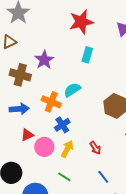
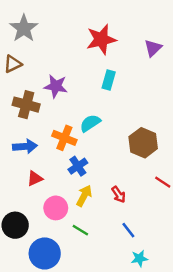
purple star: (44, 60) -> (56, 86), turned -30
pink circle: (44, 147) -> (56, 208), moved

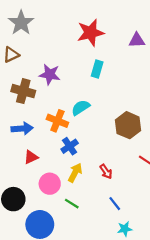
purple triangle: (153, 48) -> (137, 40), turned 42

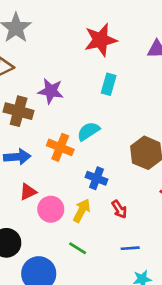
blue cross: (70, 146) -> (96, 178), moved, turned -35
pink circle: (50, 184) -> (51, 209), moved
blue line: (115, 204) -> (130, 248), turned -56

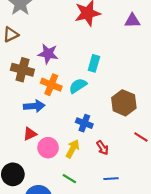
cyan rectangle: (109, 84) -> (94, 63), moved
orange cross: (60, 147) -> (51, 85), moved
blue arrow: (17, 157) -> (34, 106), moved

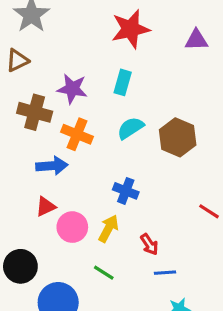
cyan rectangle: (94, 63) -> (123, 82), moved
cyan semicircle: (78, 86) -> (130, 128), moved
brown hexagon: (124, 103) -> (178, 137), moved
red arrow: (102, 148) -> (149, 244), moved

